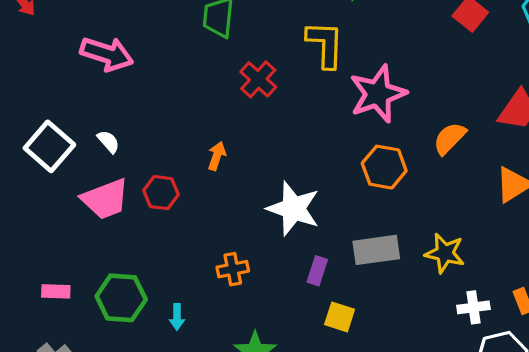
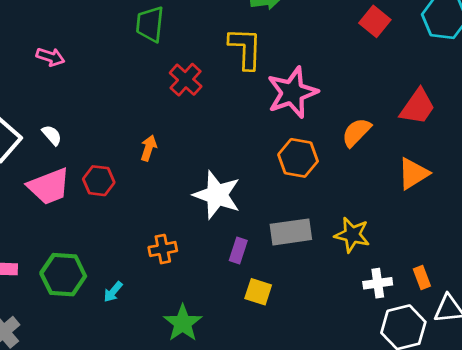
pink arrow: (107, 54) -> (50, 57), size x0.6
cyan arrow: (177, 317) -> (113, 292), turned 40

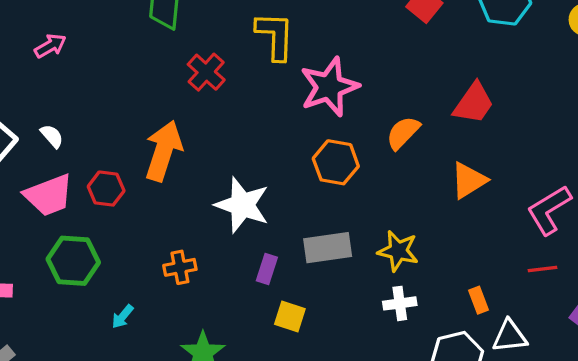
pink arrow: (50, 57) -> (50, 46), turned -48
orange arrow: (149, 148) -> (164, 151), size x2.0
green hexagon: (63, 275) -> (73, 261), moved
white cross: (378, 283) -> (400, 303), moved

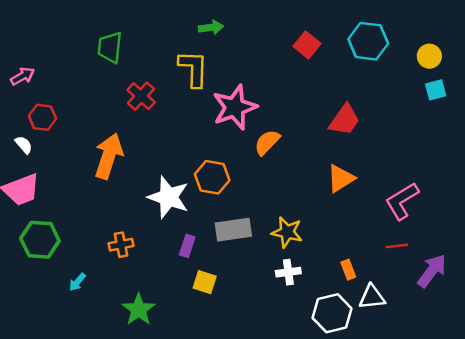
orange semicircle: (403, 133) -> (267, 142), moved
orange hexagon: (336, 162) -> (212, 177), moved
red hexagon: (106, 189) -> (42, 117), moved

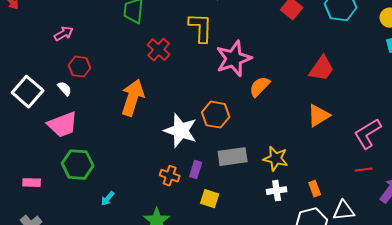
orange cross: (121, 245) -> (170, 176), moved, turned 30
orange rectangle: (348, 270) -> (315, 189), moved

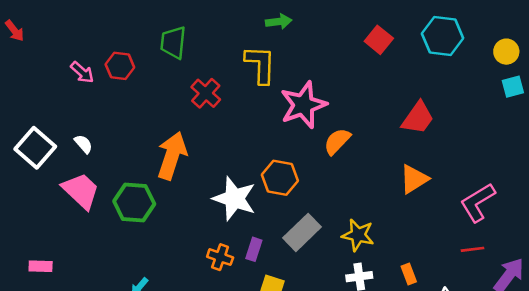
pink arrow: (64, 34) -> (82, 72), turned 72
red hexagon: (80, 67) -> (120, 66), moved
pink trapezoid: (63, 125) -> (81, 191), turned -116
gray rectangle: (233, 157) -> (302, 232), turned -36
green hexagon: (78, 165) -> (134, 202), moved

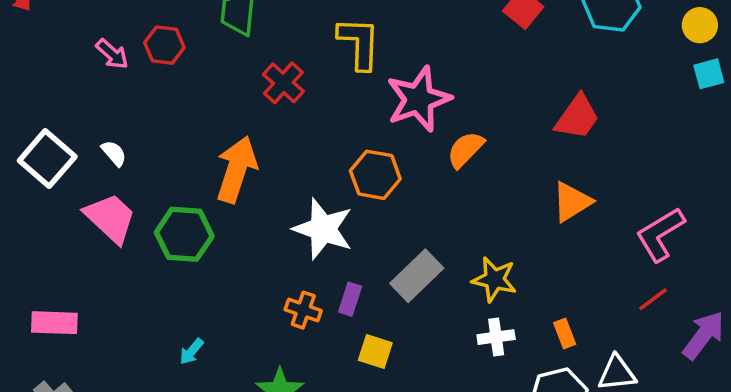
orange hexagon: (280, 178) -> (375, 175), moved
red line: (472, 249) -> (653, 299), turned -30
pink rectangle: (41, 266) -> (54, 323), size x1.4

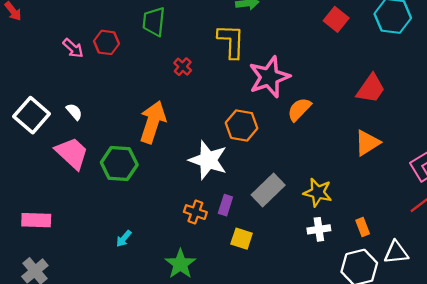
red cross: (283, 83) -> (183, 67), size x0.7

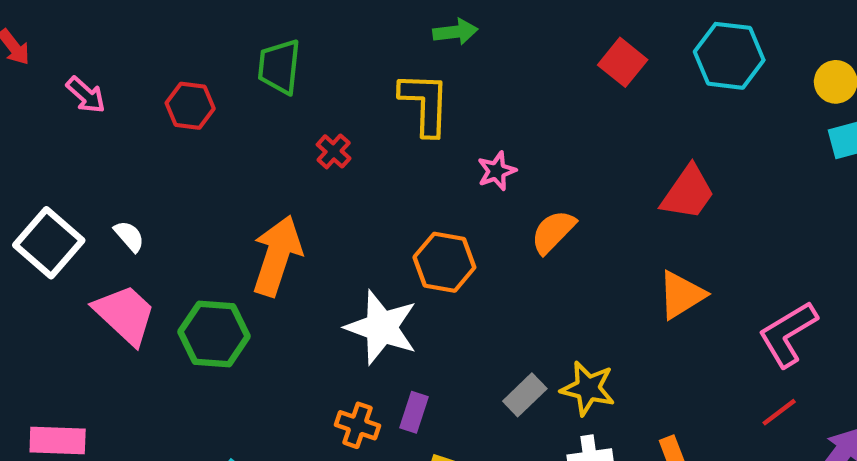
pink arrow: (73, 48) -> (86, 95), moved
pink star: (269, 77) -> (497, 171), size x0.5
gray rectangle: (268, 190) -> (525, 395), moved, size x0.7

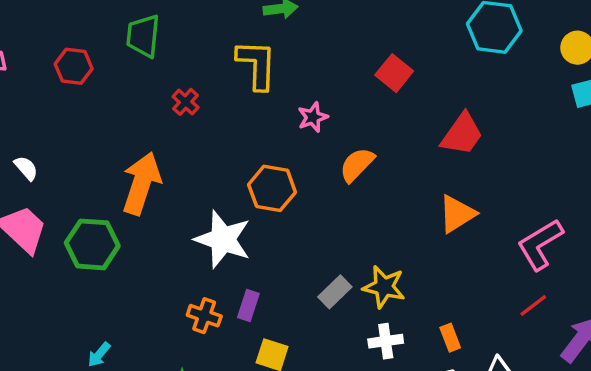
red square: (623, 62) -> (394, 73), moved

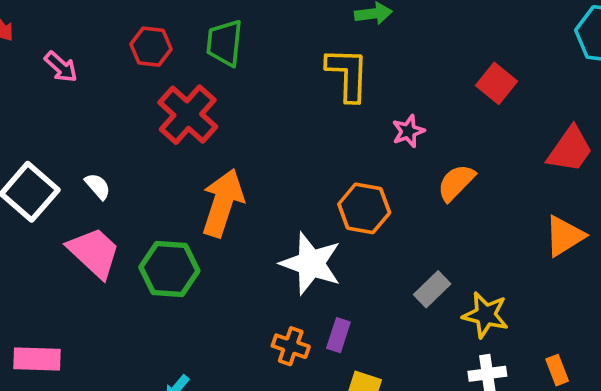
red hexagon: (74, 66) -> (151, 47), moved
red cross: (186, 102) -> (188, 115), moved, size x2.0
gray rectangle: (335, 292) -> (432, 289), moved

